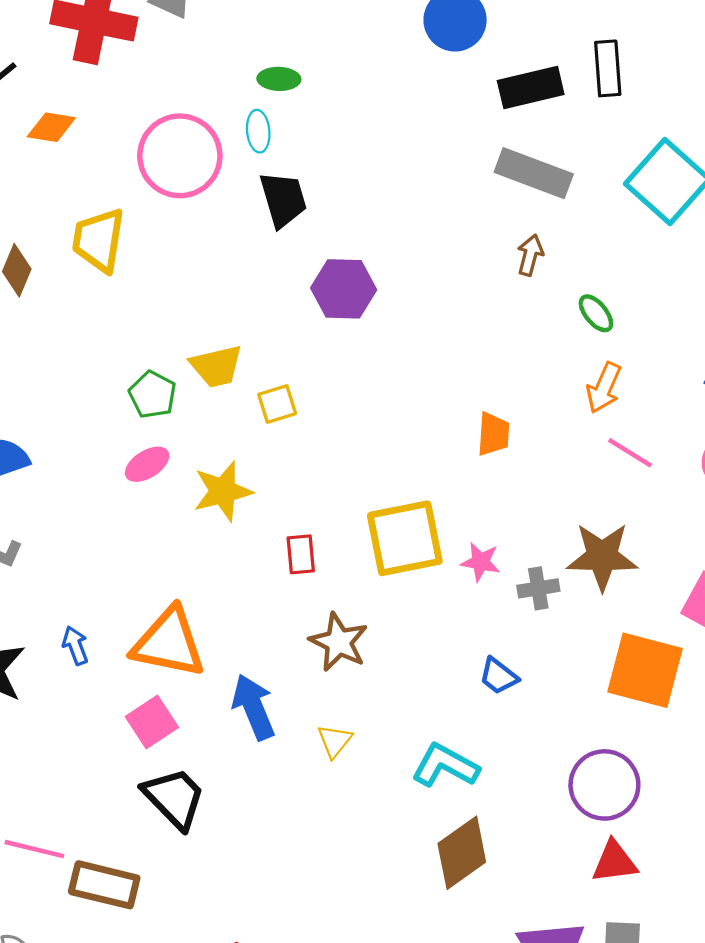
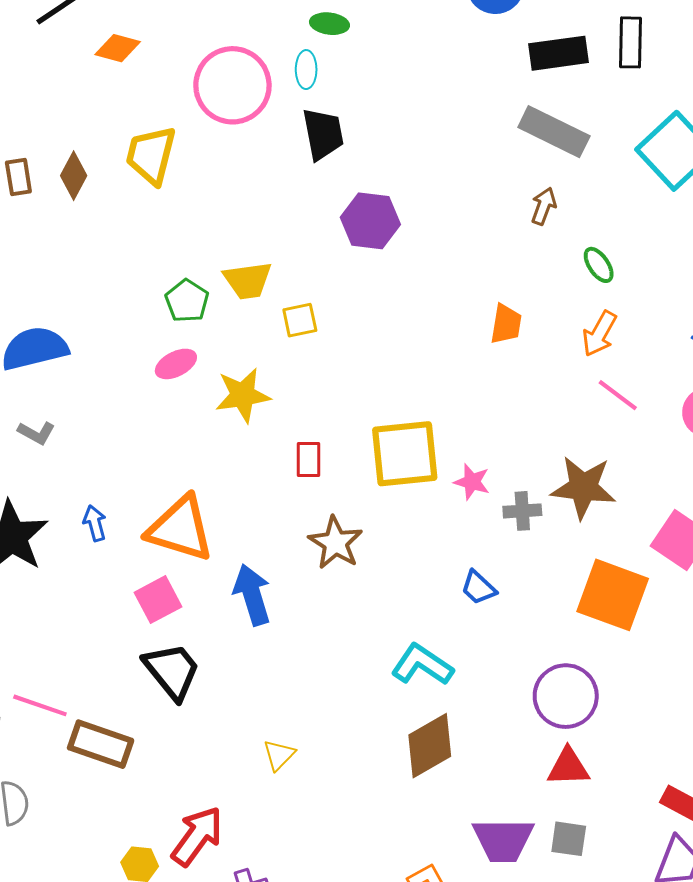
orange trapezoid: (493, 434) -> (506, 324), moved
yellow triangle: (335, 741) -> (279, 755), moved

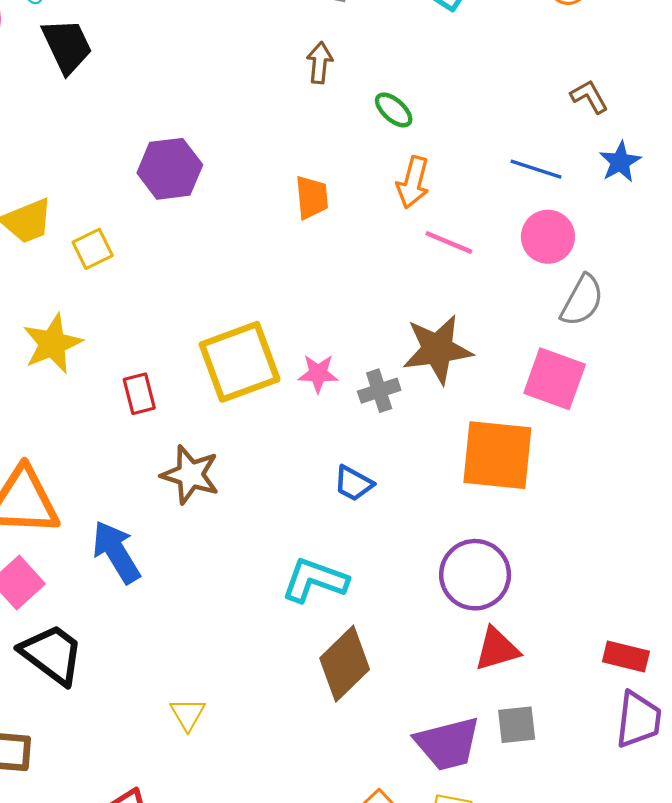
purple hexagon: (370, 221) -> (170, 169), moved

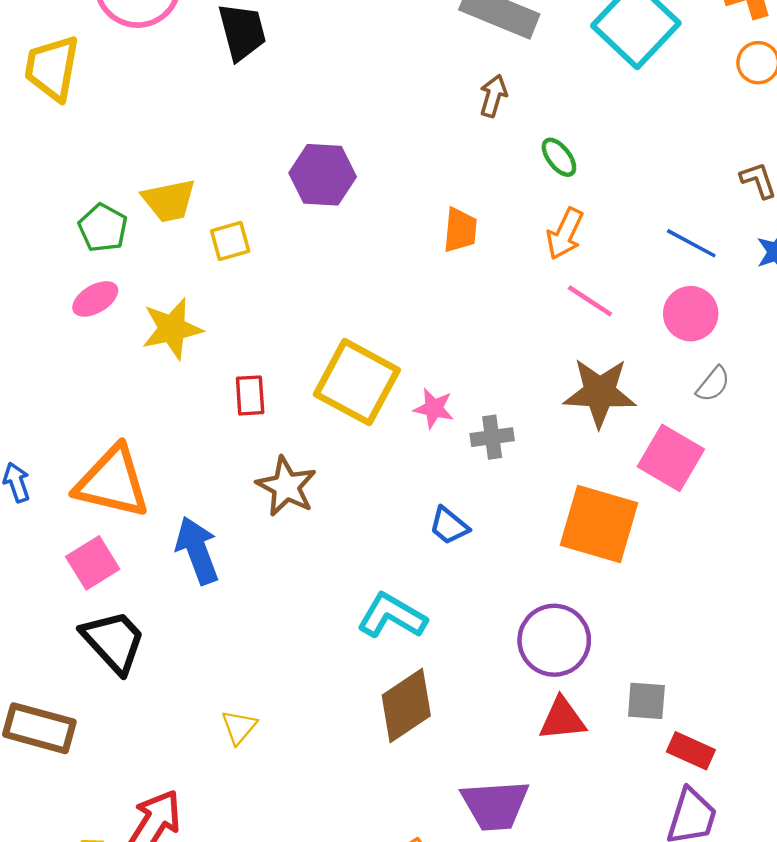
gray semicircle: (582, 300) -> (713, 384), size x0.7
brown star: (437, 349) -> (600, 393), moved
yellow square: (240, 362) -> (357, 382), turned 38
gray square: (517, 725) -> (646, 701), moved

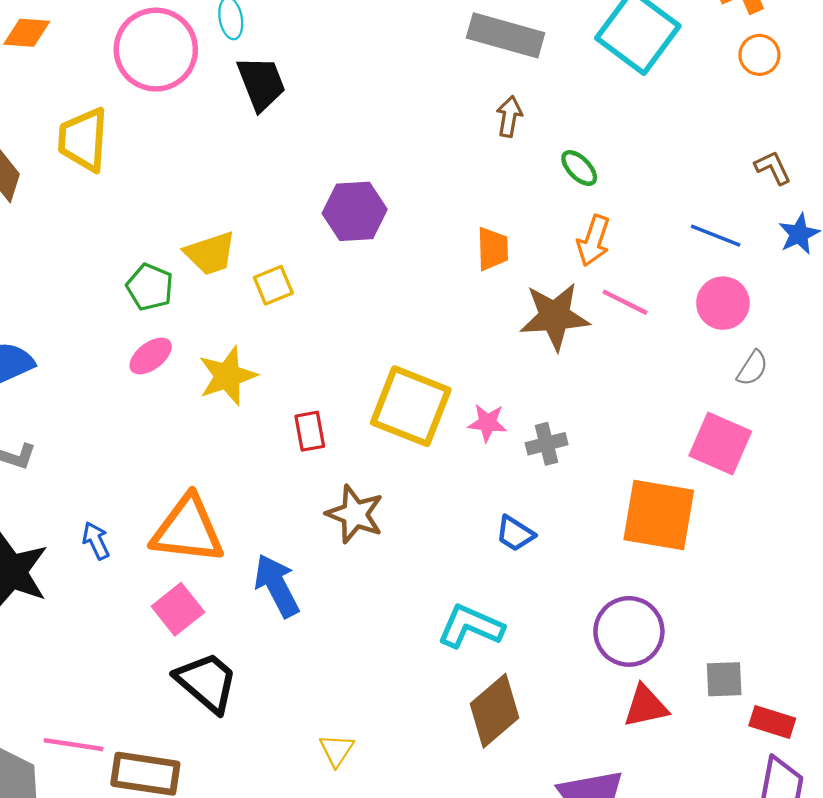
brown star: (600, 393) -> (555, 316), moved

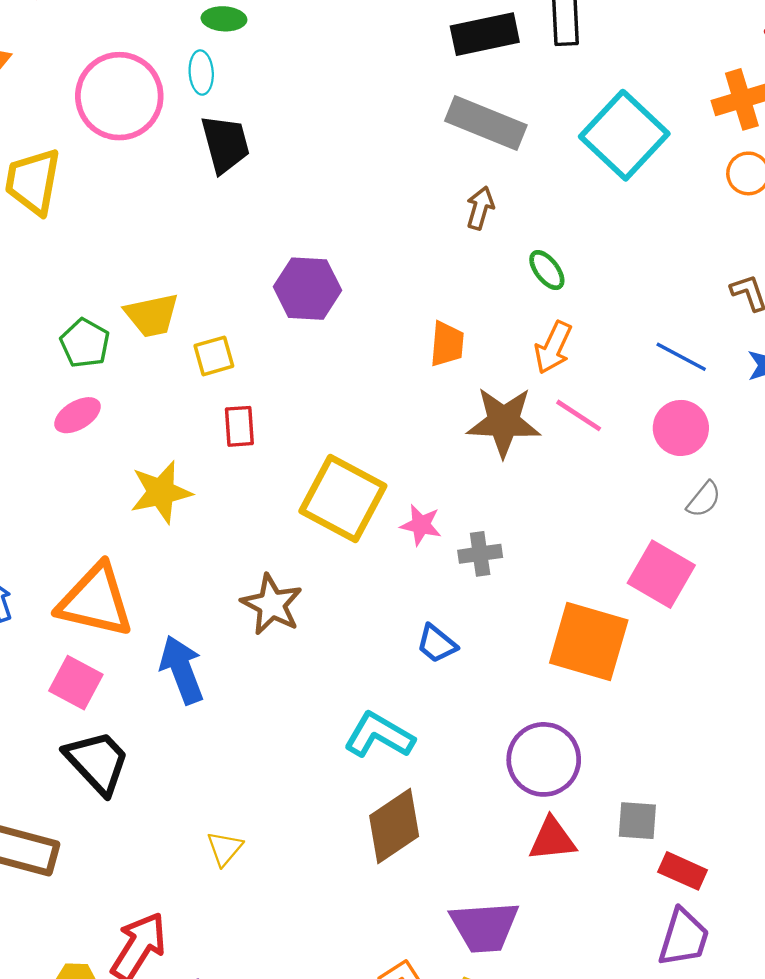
yellow star: (227, 376) -> (161, 492), moved
red rectangle: (310, 431) -> (239, 426), moved
pink square: (178, 609) -> (76, 683), turned -30

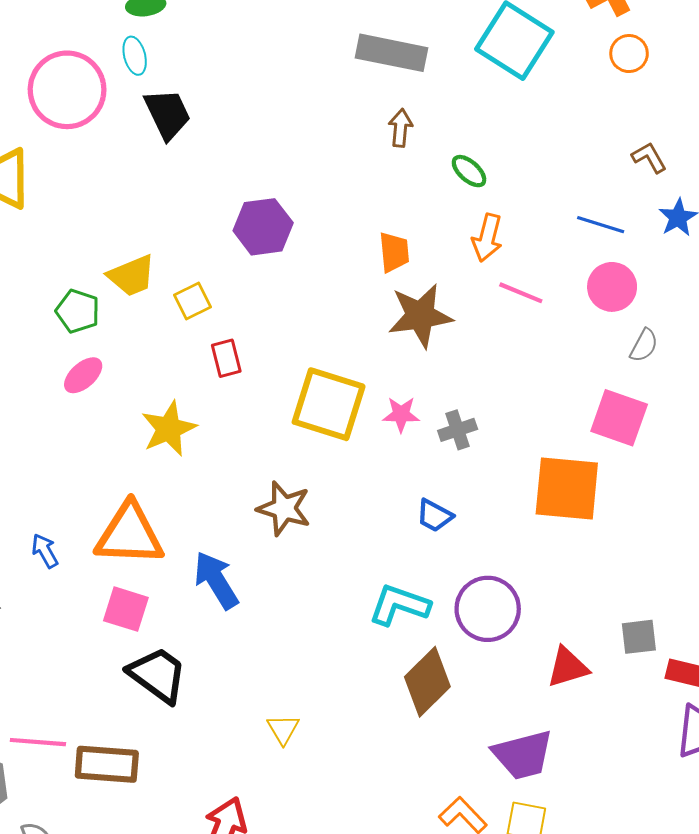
brown star: (504, 422) -> (420, 316), moved
purple circle: (544, 759) -> (488, 609), moved

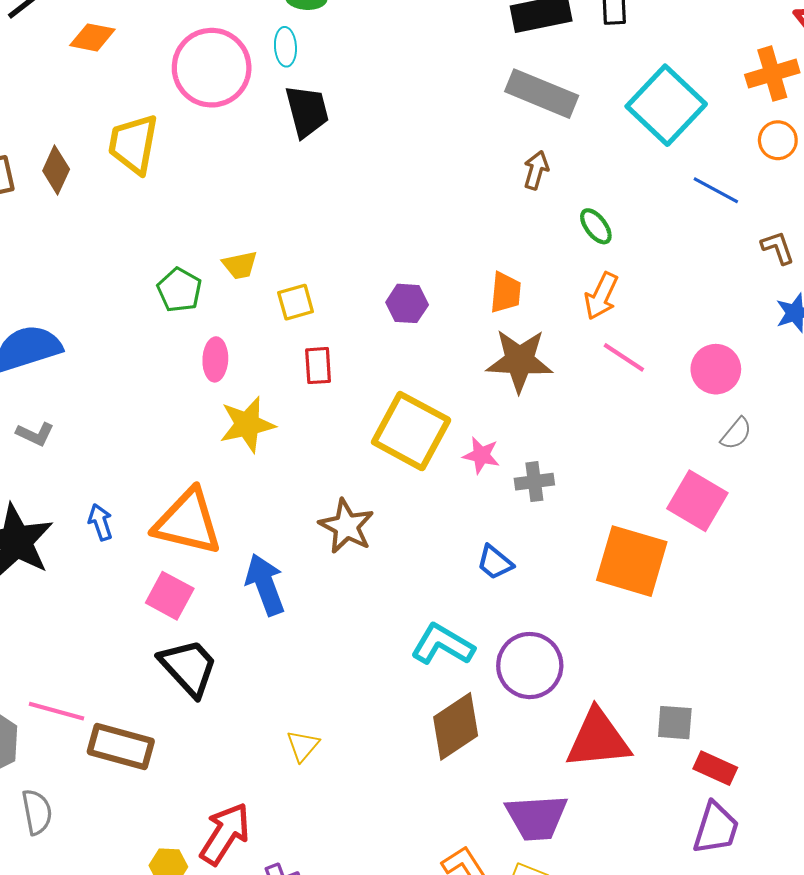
blue line: (601, 225) -> (716, 190), moved
purple hexagon: (263, 227) -> (407, 303), moved, size x0.7
yellow trapezoid: (132, 276) -> (240, 265), size x0.7
pink ellipse: (83, 375) -> (215, 359), moved, turned -57
red triangle: (568, 667) -> (598, 739), size x1.5

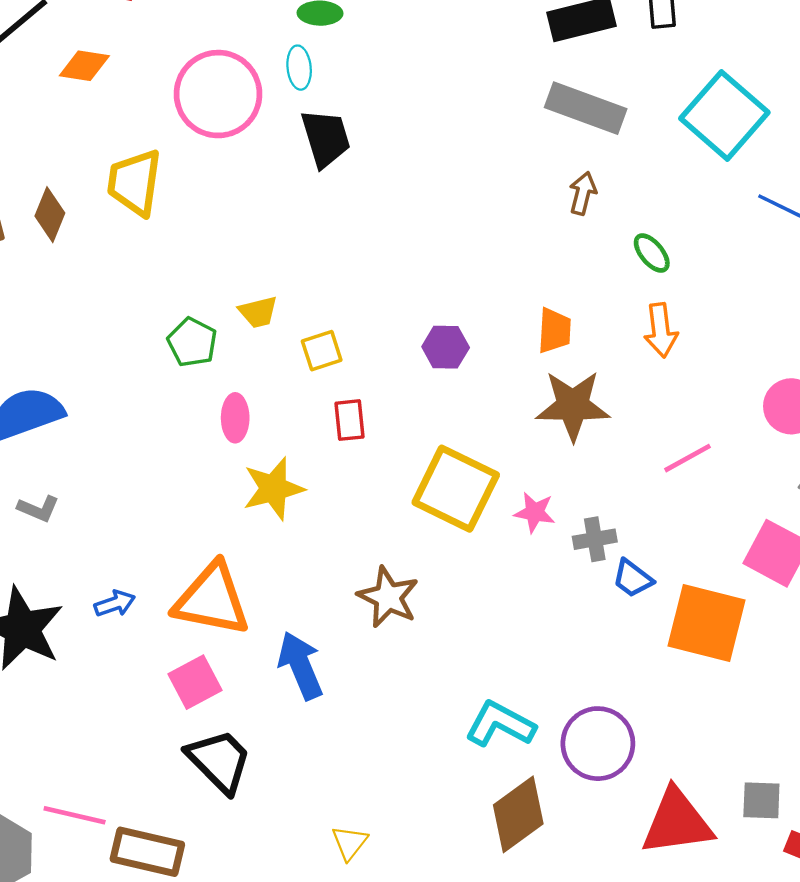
orange arrow: (601, 296) -> (661, 330), turned -30
pink line: (624, 357) -> (687, 458), moved, turned -60
blue arrow: (100, 522) -> (115, 604), turned 92
blue trapezoid: (495, 562) -> (633, 578), moved
pink square: (170, 596) -> (195, 682), turned 36

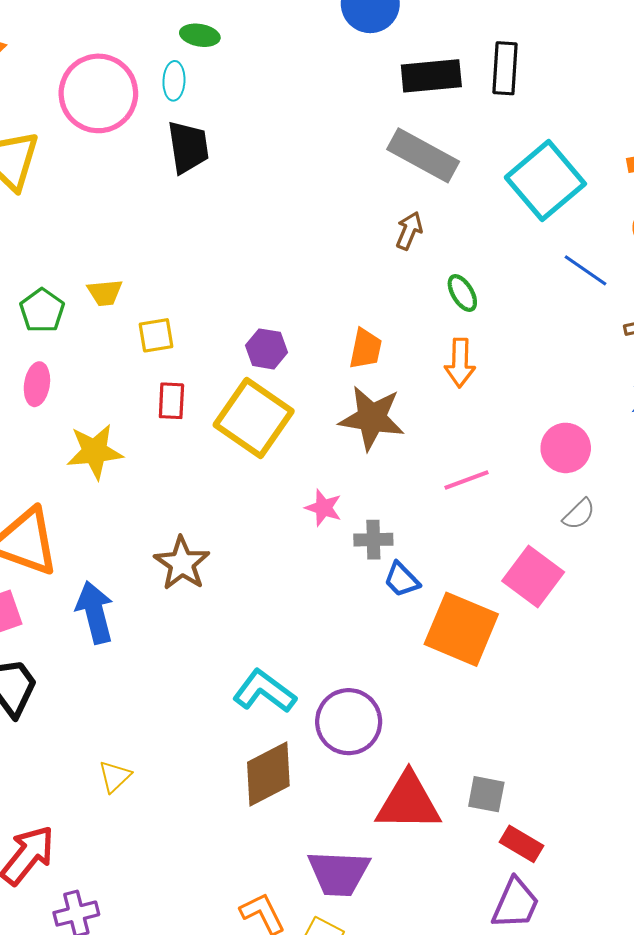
pink ellipse: (235, 418) -> (37, 384), moved
yellow square: (456, 489) -> (254, 418), moved

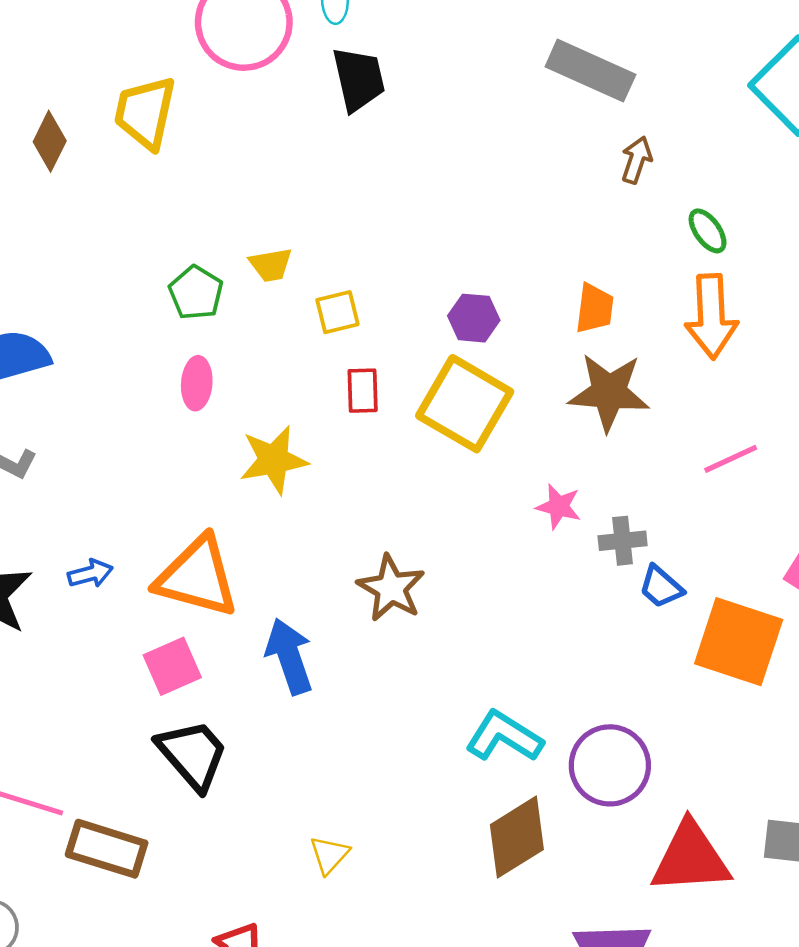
gray rectangle: (423, 155) -> (590, 71), moved
orange arrow: (460, 363) -> (711, 316), size x1.4

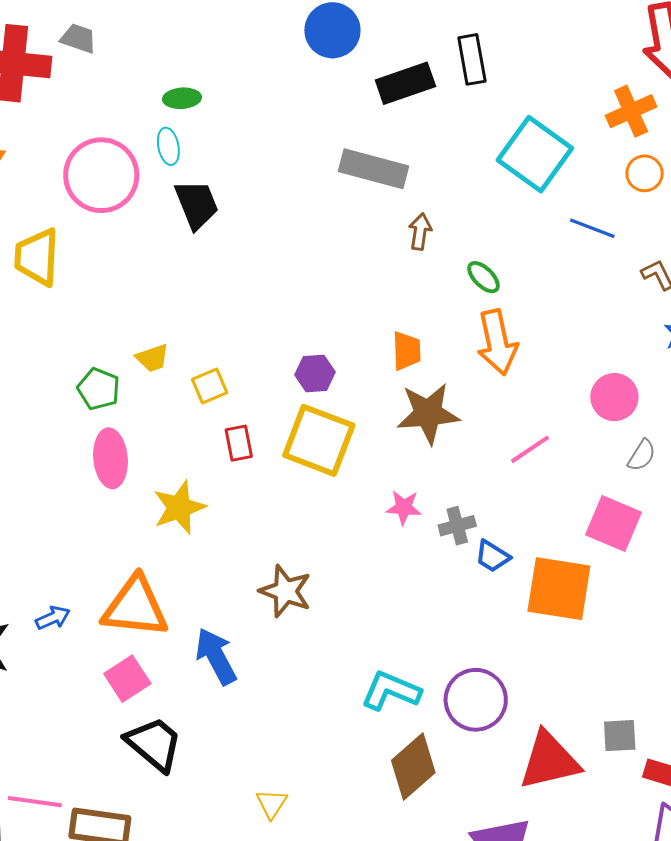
pink ellipse: (197, 383) -> (111, 458), size x1.4

